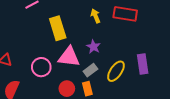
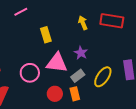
yellow rectangle: (58, 28) -> (46, 35), size x0.7

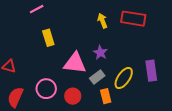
yellow rectangle: (46, 35) -> (48, 38), moved
pink circle: (30, 73) -> (46, 89), moved
orange rectangle: (75, 94) -> (106, 96), moved

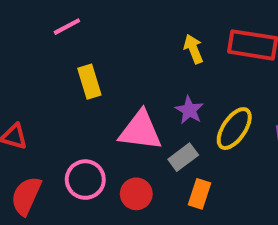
yellow ellipse: (124, 78) -> (234, 129), moved
orange rectangle: (106, 96) -> (200, 194), turned 32

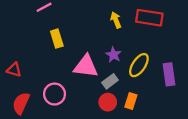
red circle: (136, 194) -> (108, 102), moved
orange rectangle: (200, 194) -> (131, 101), moved

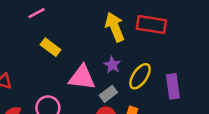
yellow arrow: (116, 20) -> (115, 27), size x1.6
yellow rectangle: (57, 39) -> (50, 47), turned -36

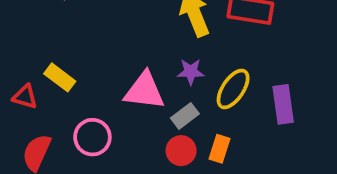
yellow rectangle: (50, 47) -> (60, 77), moved
purple star: (112, 65) -> (191, 72), turned -30

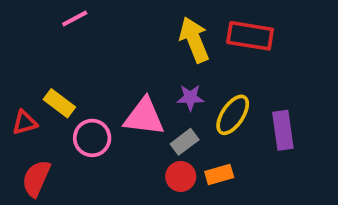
red triangle: (25, 97) -> (25, 123), turned -32
pink circle: (92, 137) -> (92, 138), moved
orange rectangle: (220, 149) -> (219, 175), turned 56

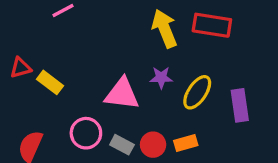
red triangle: (25, 123) -> (21, 68), moved
pink circle: (92, 138) -> (86, 133), moved
gray rectangle: (185, 142) -> (122, 145), moved, turned 65

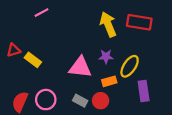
purple rectangle: (240, 105) -> (144, 91), moved
pink circle: (86, 133) -> (46, 100), moved
orange rectangle: (186, 143) -> (109, 81), moved

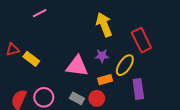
red rectangle: (139, 22) -> (141, 40), moved, turned 55

